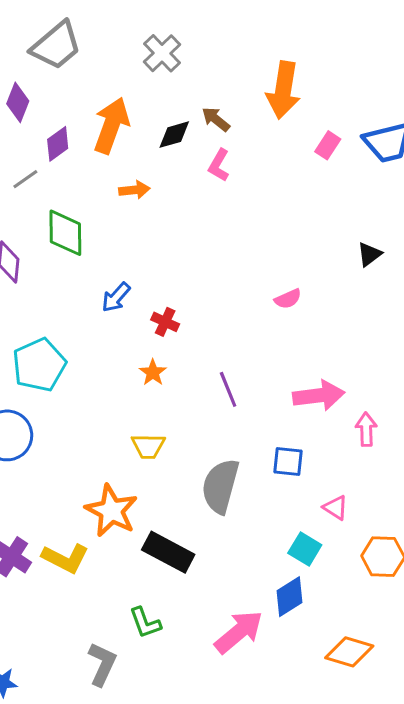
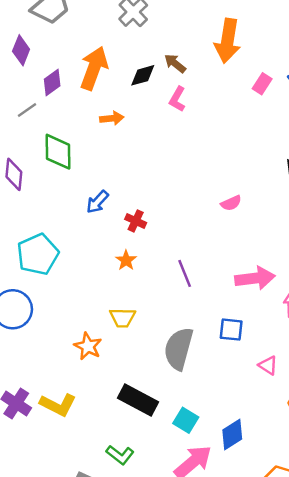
orange star: (111, 511) -> (88, 346), moved, size x0.7
cyan square: (305, 549) -> (186, 420), moved
green L-shape: (145, 623) -> (120, 455), turned -32

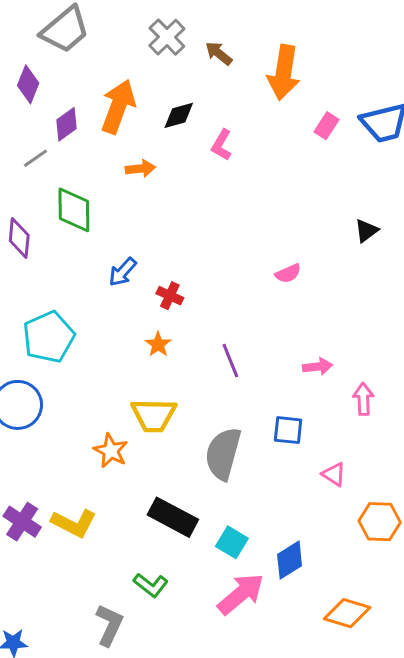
brown arrow: (175, 63) -> (219, 53), moved
pink arrow: (255, 278) -> (318, 367), size x0.6
yellow trapezoid: (122, 318) -> (154, 415), size x1.4

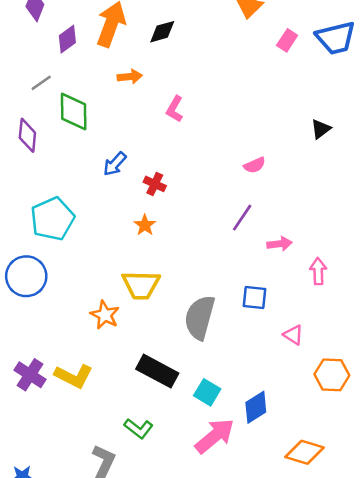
pink L-shape: (222, 145) -> (175, 109), moved
gray line: (35, 158) -> (41, 83), moved
purple line: (230, 361) -> (242, 218), moved, turned 56

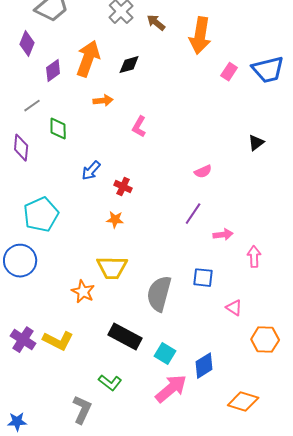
green diamond: (74, 112) -> (58, 129), size x0.7
orange star: (145, 225) -> (115, 220), turned -30

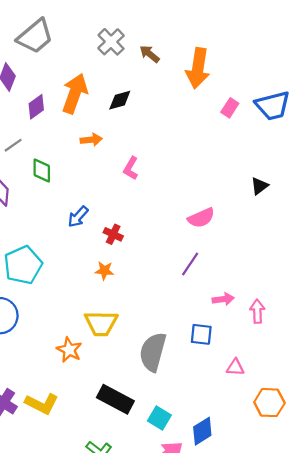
pink semicircle: (203, 172) -> (201, 218), size x1.4
pink arrow: (223, 235) -> (223, 299), moved
pink triangle: (234, 308) -> (235, 367), turned -30

